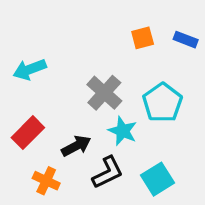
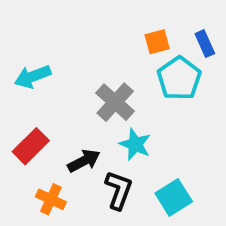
blue rectangle: (186, 40) -> (205, 44), turned 45
cyan pentagon: (162, 103) -> (179, 78), moved
black L-shape: (108, 172) -> (119, 190), turned -44

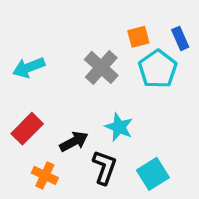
gray cross: (115, 102) -> (101, 67), moved

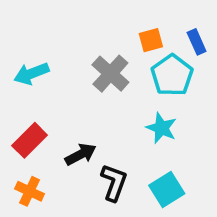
cyan star: (119, 127) -> (161, 128), moved
orange cross: (45, 175) -> (30, 191), moved

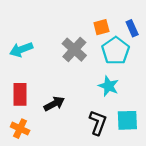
red rectangle: (30, 140) -> (20, 94), turned -45
black L-shape: (114, 182) -> (98, 123), moved
cyan square: (167, 190) -> (127, 120), moved, turned 30

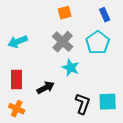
orange square: (101, 27) -> (65, 13), moved
blue rectangle: (132, 28) -> (105, 15), moved
cyan star: (108, 86) -> (71, 68), moved

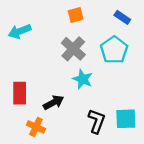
blue rectangle: (105, 15) -> (122, 17), turned -32
cyan arrow: (18, 42) -> (20, 31), moved
orange cross: (17, 109) -> (36, 127), moved

